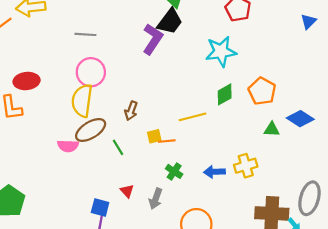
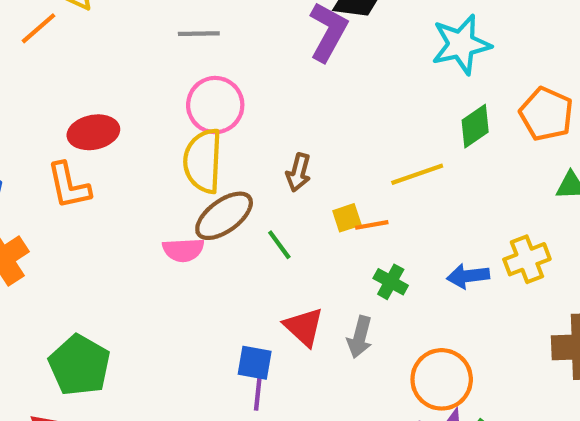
red triangle: (127, 191) -> (304, 327), size x1.5

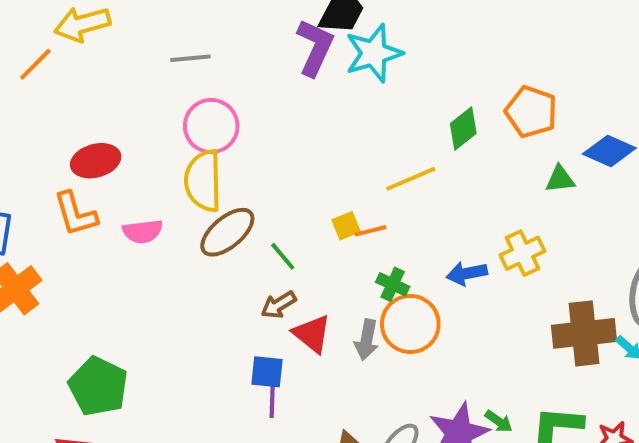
cyan star: (461, 44) -> (374, 53), moved
brown arrow: (298, 172) -> (279, 305), moved, turned 48
pink semicircle: (183, 250) -> (143, 231), moved
orange circle: (442, 379) -> (410, 324), moved

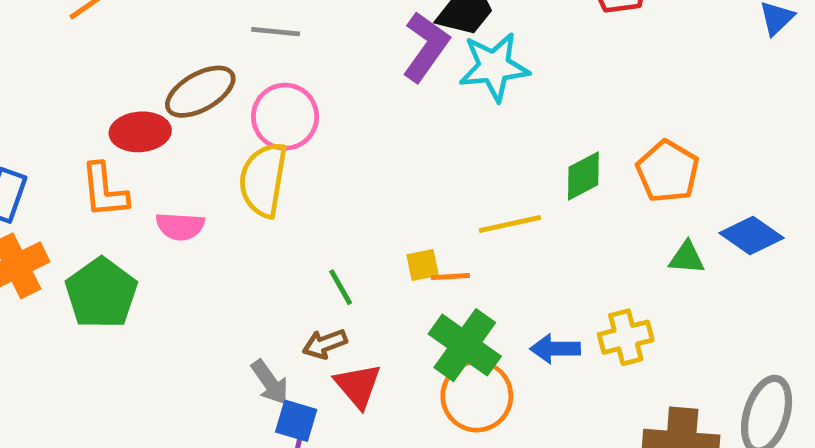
brown ellipse: (227, 232) -> (200, 92), moved
green cross: (393, 284) -> (465, 345), size x1.8
gray arrow: (367, 340) -> (270, 382), moved, turned -57
green pentagon: (98, 386) -> (101, 293), moved

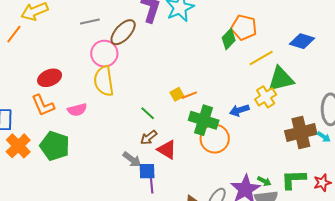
brown ellipse: (200, 92) -> (123, 32), moved
orange pentagon: (668, 171) -> (244, 27), moved
yellow line: (510, 224) -> (261, 58), moved
green triangle: (687, 258) -> (281, 79), moved, size x1.8

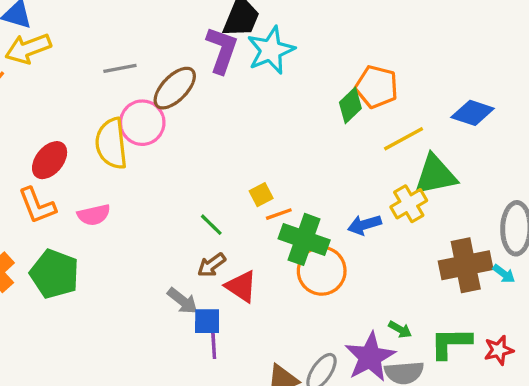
red ellipse: (50, 78) -> (50, 160), turned -30
yellow semicircle: (104, 81) -> (111, 144), moved
orange line: (189, 95) -> (279, 214), moved
green arrow: (264, 181) -> (400, 329), moved

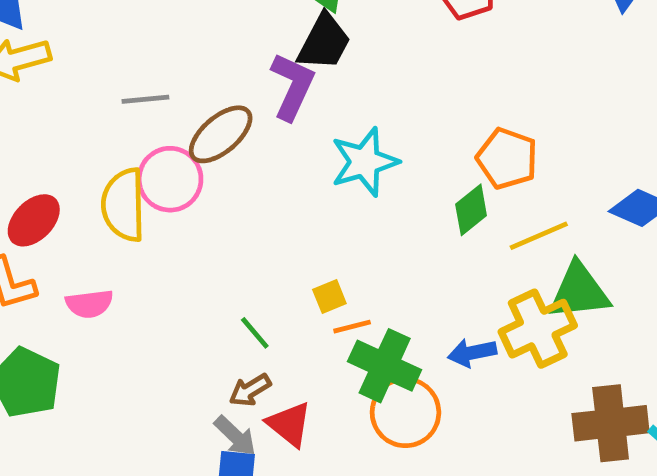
cyan star: (271, 50) -> (364, 162), moved
green diamond: (350, 105) -> (471, 210), moved
yellow cross: (409, 204) -> (538, 329), size x1.4
gray arrow: (183, 301) -> (235, 436), moved

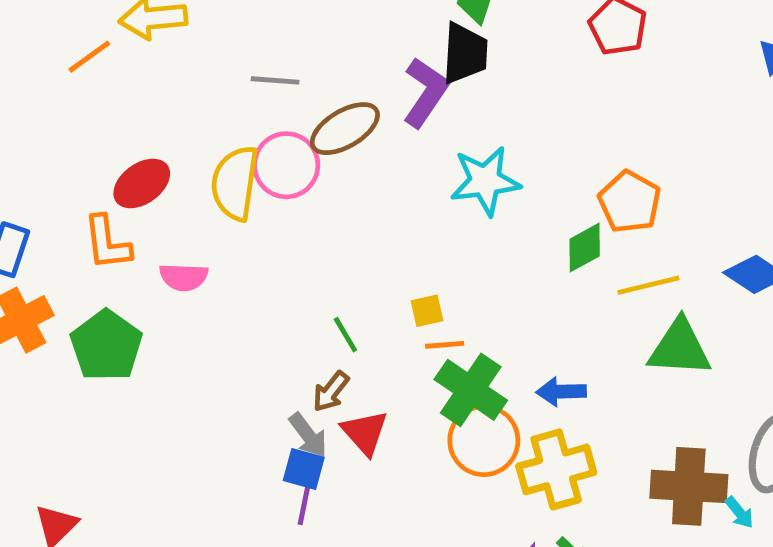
black trapezoid: (324, 42) -> (465, 53), turned -34
yellow cross: (538, 329) -> (556, 469), moved
brown arrow: (250, 390) -> (331, 392), turned -30

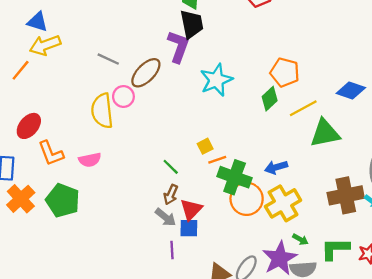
gray line: (275, 80) -> (108, 59), turned 35
pink circle: (286, 165) -> (123, 96), size x0.7
red ellipse: (142, 183) -> (29, 126), moved
red triangle: (365, 433) -> (191, 209), turned 40
blue square: (304, 469) -> (189, 228), moved

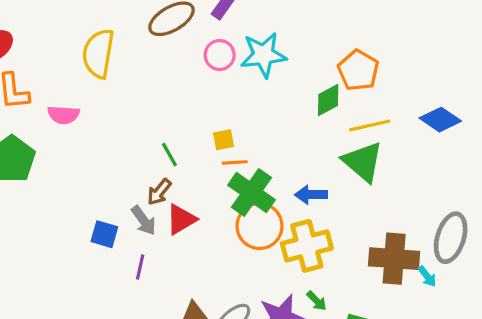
pink circle: (123, 96) -> (220, 55), moved
green triangle: (325, 133) -> (363, 162), moved, turned 36
blue square: (189, 228) -> (104, 234), moved

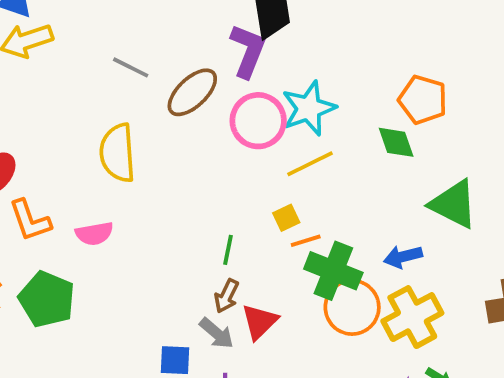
pink circle: (220, 55) -> (258, 121), size x1.5
green diamond: (328, 100) -> (396, 142), turned -68
yellow line: (370, 125) -> (310, 164), moved
green line: (169, 155) -> (228, 250), turned 55

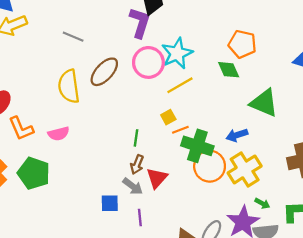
brown ellipse: (192, 92) -> (104, 72), moved

